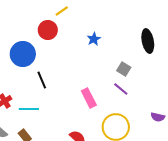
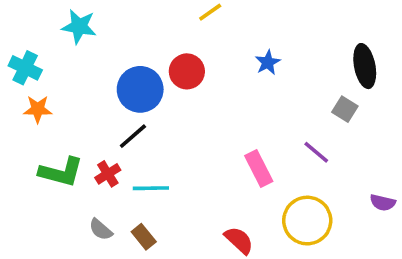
red circle: (48, 30) -> (187, 71), moved
gray square: (124, 69) -> (345, 109), moved
black line: (42, 80) -> (133, 136), moved, turned 72

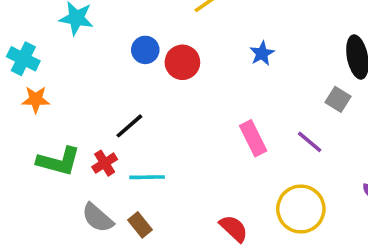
blue circle: (140, 89) -> (145, 50), moved, size x0.6
pink rectangle: (259, 168) -> (253, 138), moved
gray semicircle: (101, 230) -> (98, 218), size x1.4

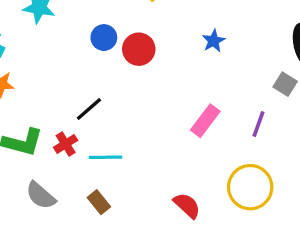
pink rectangle: (253, 138) -> (205, 121), turned 64
purple line: (310, 142) -> (258, 124), turned 70
gray semicircle: (98, 218) -> (41, 195), moved

